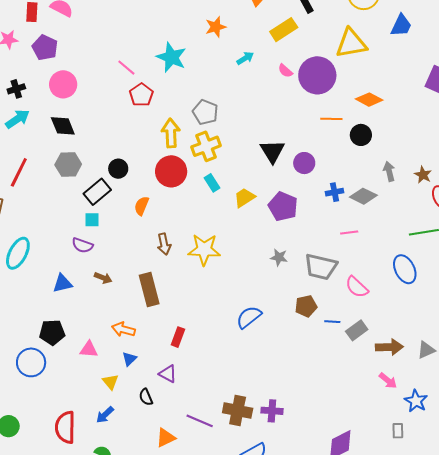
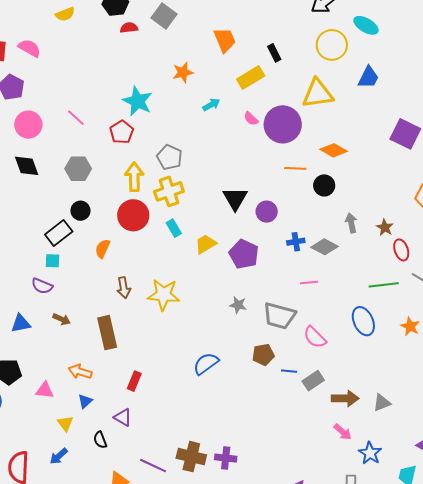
pink line: (126, 68) -> (76, 118), moved
red pentagon: (141, 95) -> (122, 132), moved
gray hexagon: (68, 164) -> (78, 169), moved

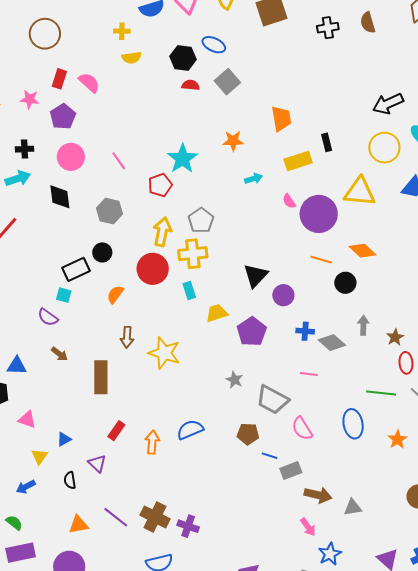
blue triangle: (21, 323) -> (17, 366), moved
orange arrow: (80, 372) -> (152, 442), moved, turned 65

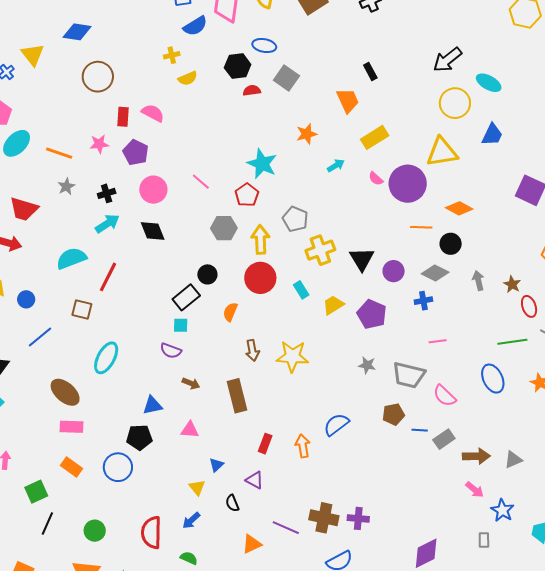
black rectangle: (327, 142) -> (370, 71), moved
gray hexagon: (109, 211) -> (224, 228), moved
yellow cross: (193, 254) -> (320, 250), moved
gray diamond: (332, 343) -> (435, 273), moved
pink triangle: (27, 419) -> (190, 430), moved

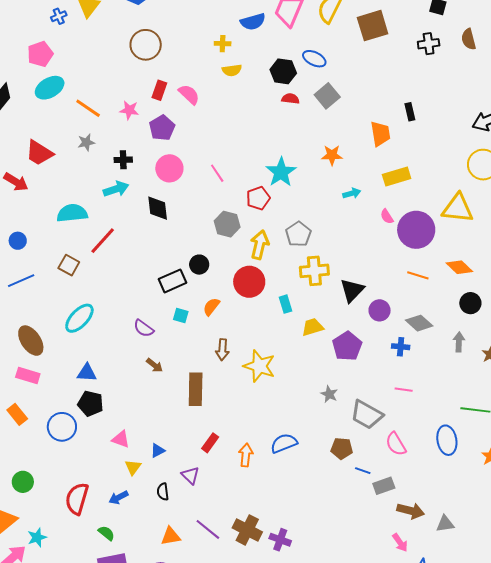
black circle: (451, 244) -> (470, 303), moved
cyan square: (181, 325) -> (181, 315), moved
blue triangle: (152, 405) -> (87, 373), moved
pink triangle: (190, 430) -> (121, 439), moved

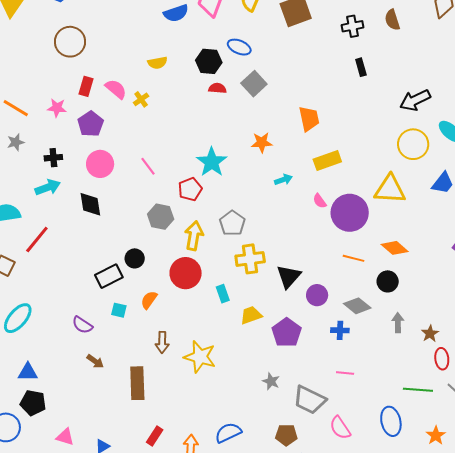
yellow cross: (223, 44) -> (141, 99), moved, turned -35
black rectangle: (410, 112) -> (361, 67), moved
black circle: (470, 303) -> (388, 281), moved

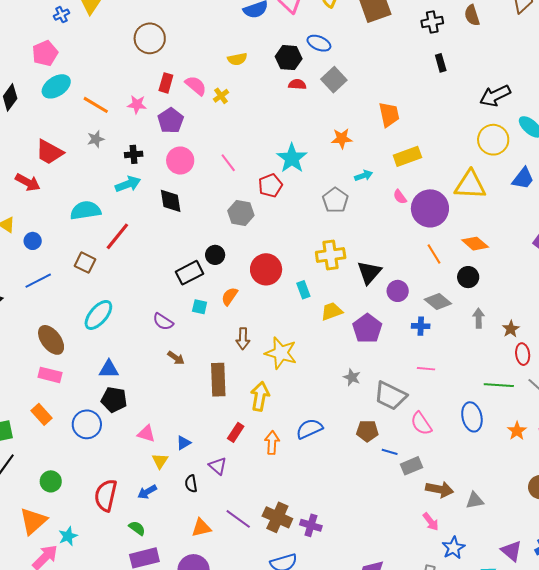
gray pentagon: (232, 223) -> (335, 200), moved
yellow arrow: (194, 236) -> (260, 396), moved
orange line: (354, 258) -> (434, 254), turned 45

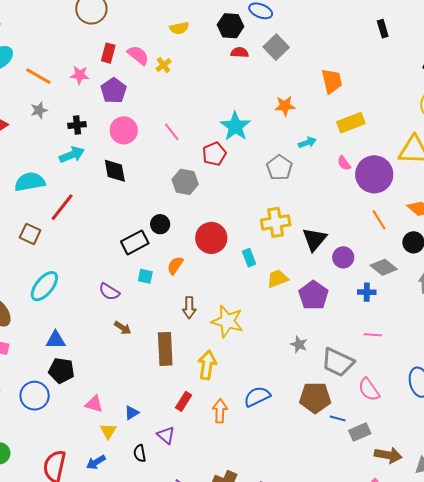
brown pentagon: (367, 431) -> (315, 398), size x1.4

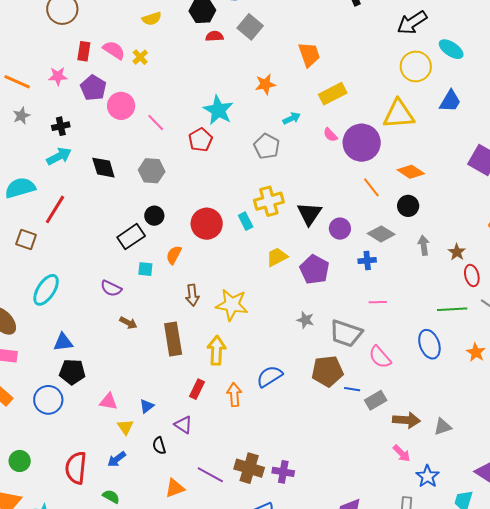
pink circle: (124, 130) -> (121, 106), moved
gray hexagon: (185, 182) -> (152, 171), moved
cyan rectangle: (249, 258) -> (246, 221), moved

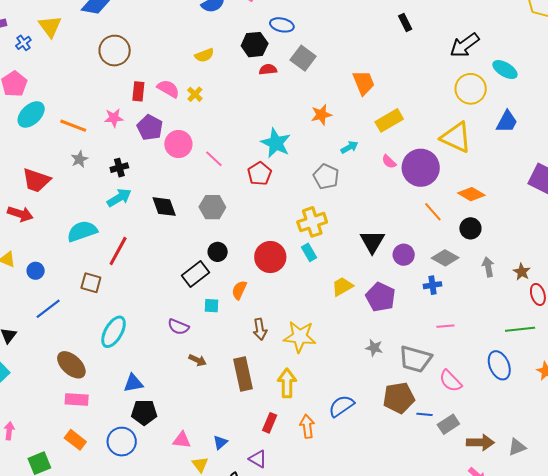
yellow triangle: (399, 114) -> (456, 137), turned 32
yellow cross: (269, 201) -> (312, 222), moved

